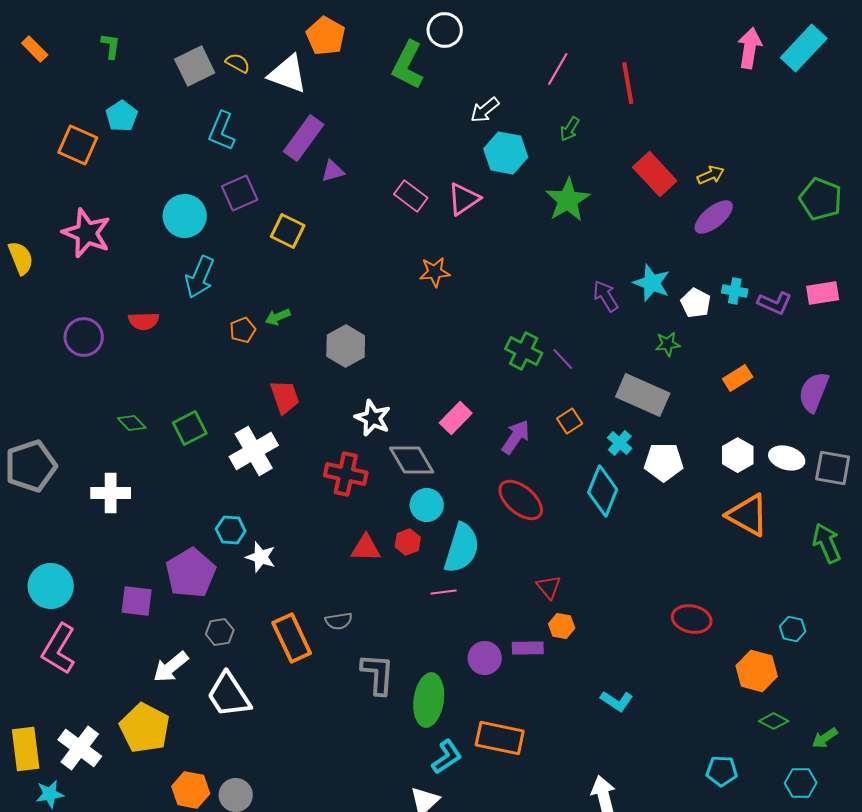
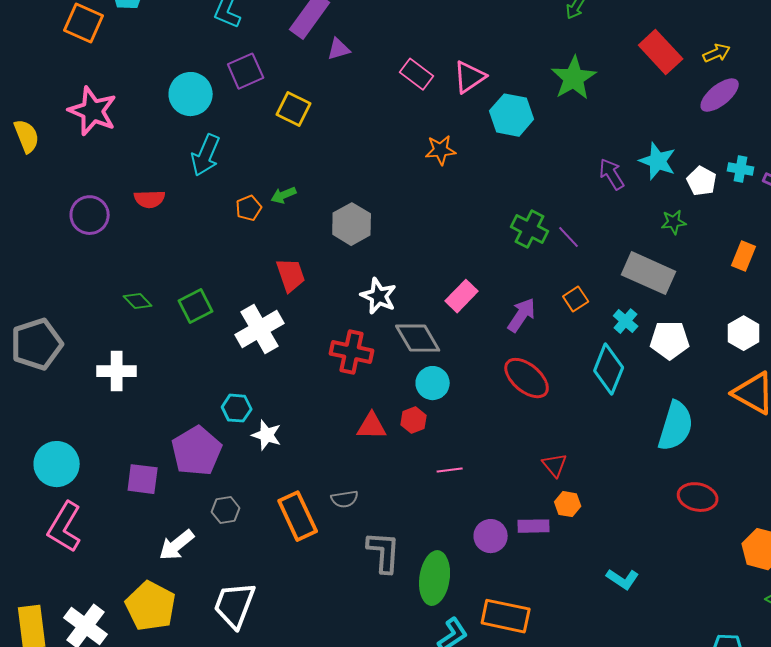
cyan hexagon: (506, 153) -> (512, 115), moved
orange rectangle: (738, 378) -> (744, 256), turned -36
cyan semicircle: (462, 548) -> (676, 426), moved
white trapezoid: (229, 695) -> (235, 605), moved, turned 54

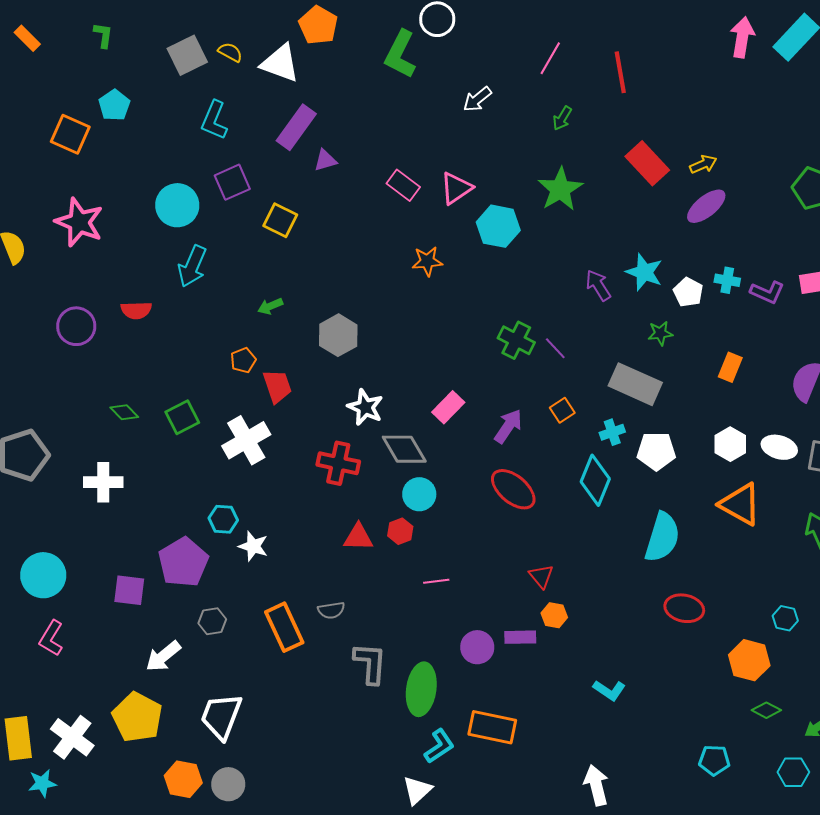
orange pentagon: (249, 208) -> (243, 360), moved
cyan cross: (626, 321) -> (612, 432), turned 30
pink L-shape: (65, 527) -> (51, 638), size x0.7

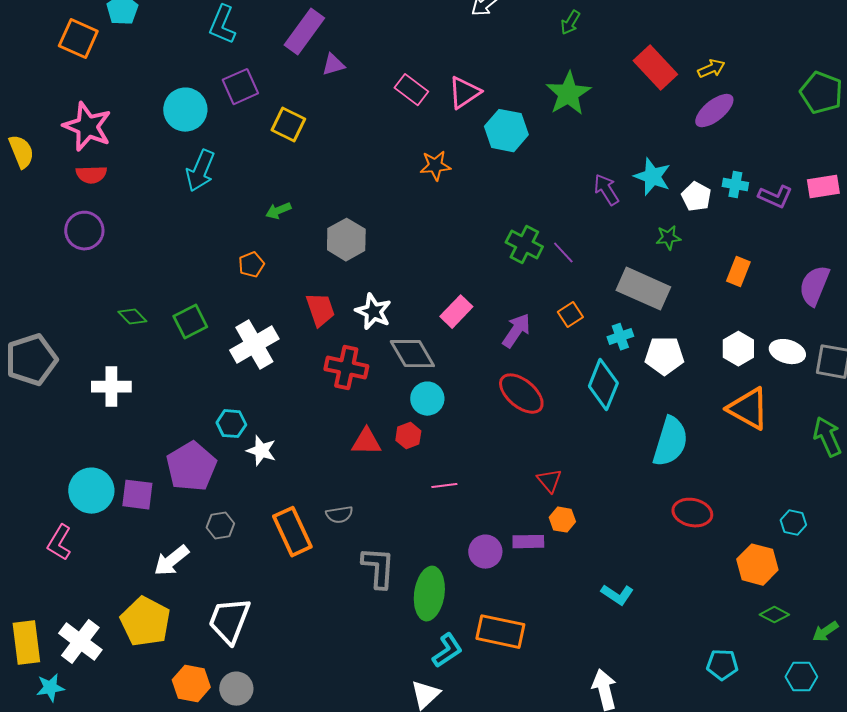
red semicircle: (136, 310) -> (91, 175), moved
red trapezoid: (277, 386) -> (320, 310), moved
cyan circle: (43, 575) -> (91, 491), moved

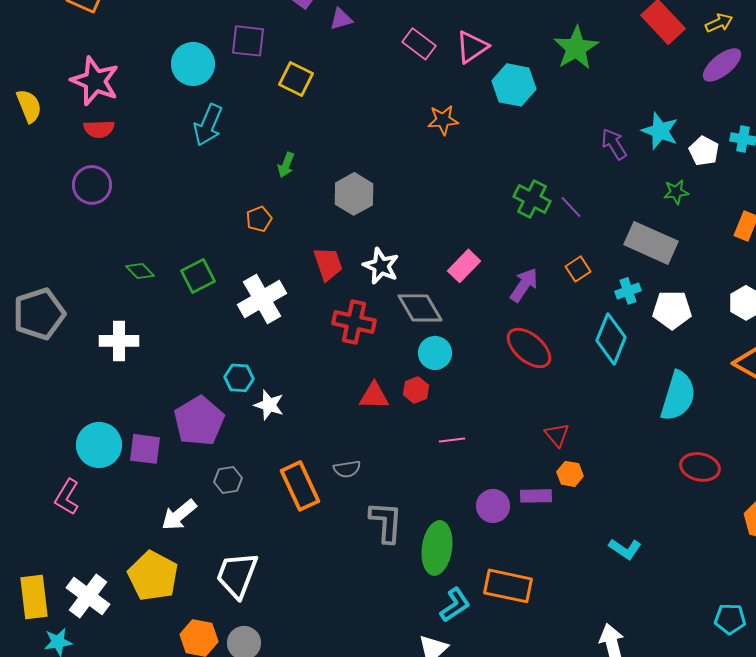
purple square: (240, 87) -> (248, 41), turned 30
green arrow: (278, 211) -> (286, 165), turned -45

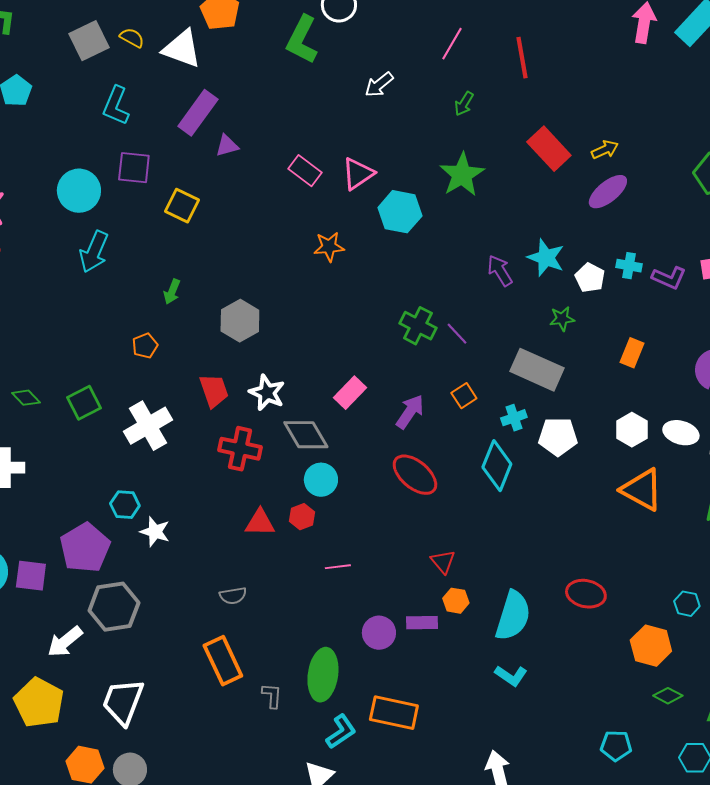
cyan semicircle: (678, 396) -> (513, 616), moved
gray hexagon: (228, 480) -> (114, 607), size x1.8
orange rectangle: (300, 486) -> (223, 661), moved
gray L-shape: (386, 522) -> (272, 696), moved, size x0.6

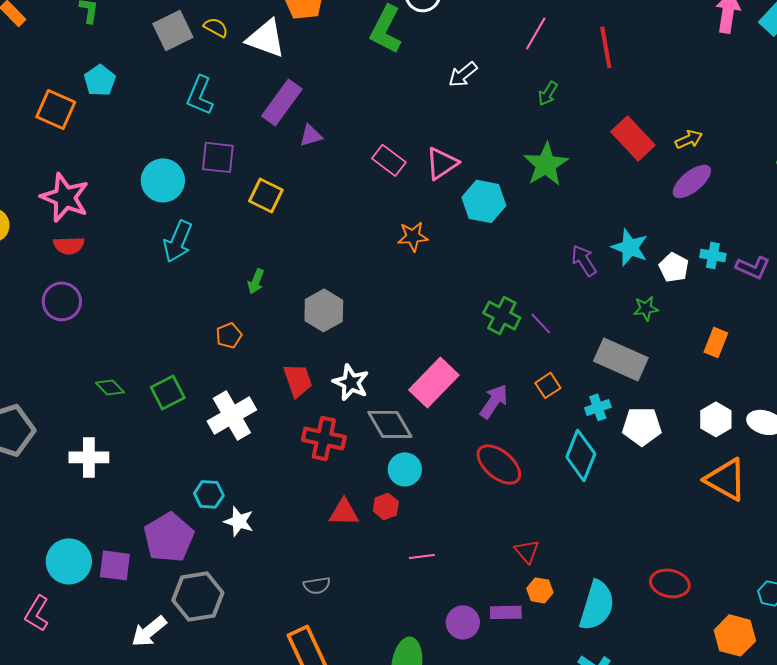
pink rectangle: (350, 393) -> (434, 382), size x1.5

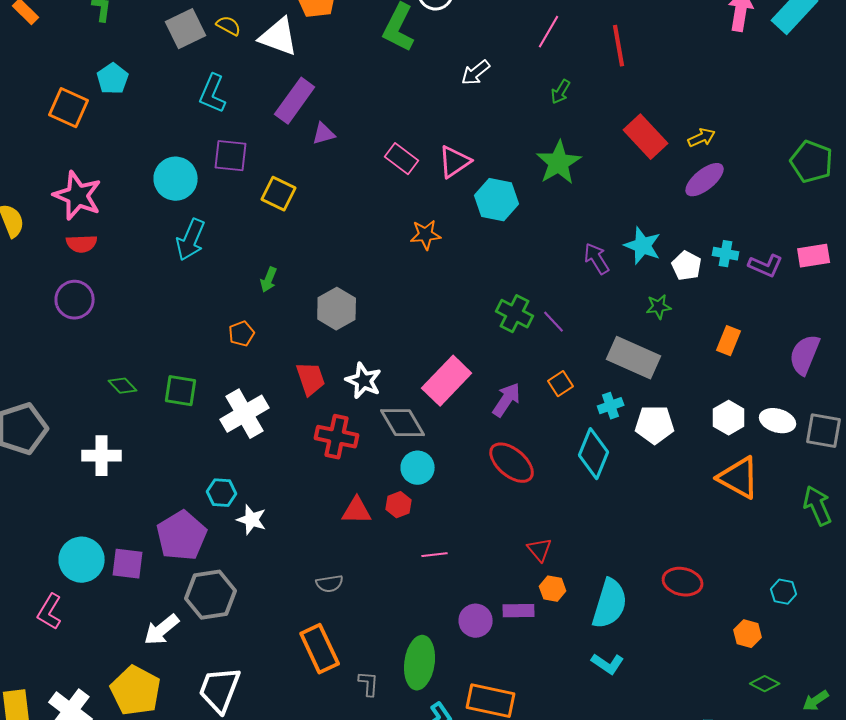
green square: (168, 392) -> (181, 391), turned 36
orange hexagon: (735, 635) -> (748, 634), size x0.7

